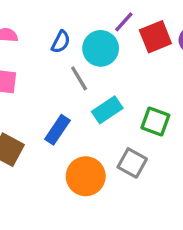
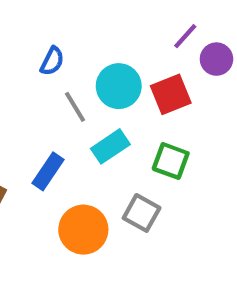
purple line: (124, 22) -> (185, 36), moved
red square: (155, 37) -> (171, 94), moved
cyan circle: (101, 48) -> (119, 86), moved

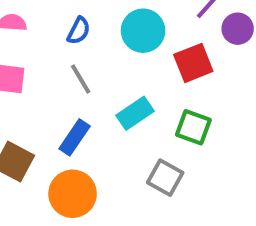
cyan circle: (119, 86) -> (143, 31), moved
gray line: (75, 107) -> (81, 79), moved
orange circle: (83, 230) -> (73, 194), moved

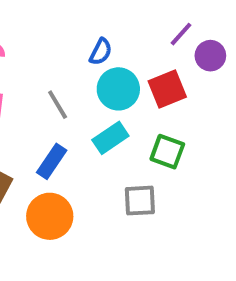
blue semicircle: (79, 31) -> (101, 52), moved
cyan circle: (143, 31) -> (118, 89), moved
gray square: (165, 178) -> (140, 201), turned -32

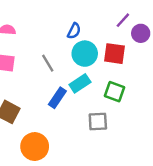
red square: (167, 89) -> (114, 54), turned 30
blue rectangle: (52, 161) -> (57, 98), moved
orange circle: (50, 216) -> (35, 147), moved

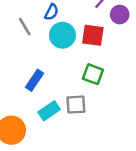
gray line: (48, 63) -> (25, 27), moved
cyan rectangle: (80, 83) -> (49, 111), moved

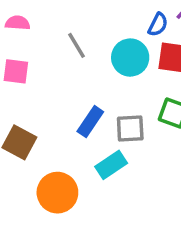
blue semicircle: (52, 12) -> (158, 25), moved
gray square: (76, 105) -> (130, 129), moved

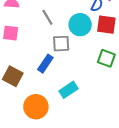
blue rectangle: (90, 122) -> (45, 64), moved
gray square: (130, 129) -> (61, 44), moved

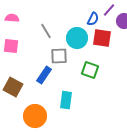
green square: (106, 58) -> (90, 70), moved
cyan rectangle: (69, 90) -> (66, 100), turned -48

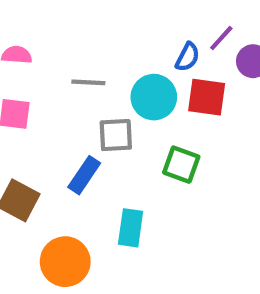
gray line: (46, 31) -> (88, 82), turned -56

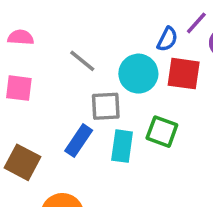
gray line: (88, 82) -> (82, 61), turned 36
cyan rectangle: (131, 228) -> (122, 146), moved

